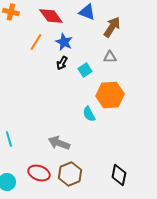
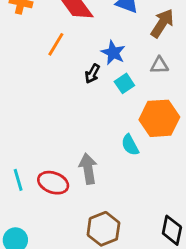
blue star: (64, 42) -> (113, 53), moved
gray arrow: (59, 143) -> (88, 169), moved, turned 60
red ellipse: (39, 173) -> (53, 183), moved

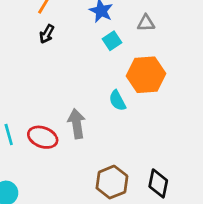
black arrow: (92, 74) -> (47, 34), moved
brown hexagon: (103, 229) -> (112, 182), moved

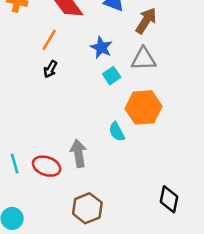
gray triangle: (146, 23) -> (143, 59), size x1.5
brown hexagon: (112, 182) -> (87, 208), moved
black diamond: (158, 183) -> (169, 199), moved

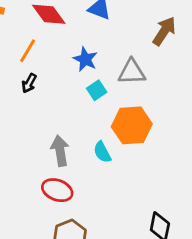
brown arrow: (146, 21) -> (164, 31), moved
gray arrow: (78, 153) -> (60, 151), moved
red ellipse: (47, 166) -> (57, 190), moved

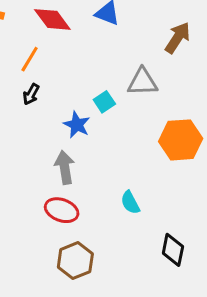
blue star: (85, 59) -> (77, 125), moved
orange hexagon: (132, 125) -> (181, 140), moved
cyan semicircle: (102, 152) -> (130, 203), moved

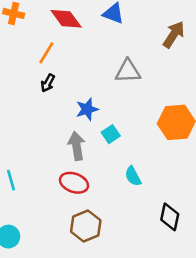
gray triangle: (142, 82) -> (128, 71), moved
cyan square: (104, 102) -> (111, 134), moved
blue star: (77, 125) -> (87, 109), turned 30

